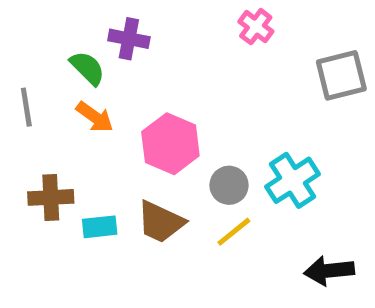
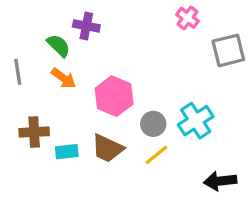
pink cross: (256, 27) -> (188, 18), moved

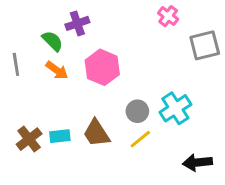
purple cross: (86, 26) -> (77, 23), turned -30
pink hexagon: (114, 96) -> (102, 67), moved
brown cross: (34, 132) -> (29, 139), moved, turned -35
brown trapezoid: (108, 148) -> (96, 133), turned 32

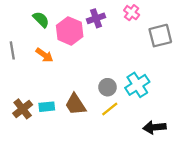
purple cross: (77, 23) -> (96, 18), moved
green semicircle: (52, 41) -> (41, 19), moved
pink hexagon: (102, 67) -> (70, 31), moved

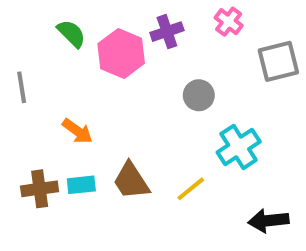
orange arrow: (44, 55) -> (77, 131), moved
gray circle: (108, 87) -> (199, 95), moved
brown cross: (23, 109) -> (40, 189), turned 30

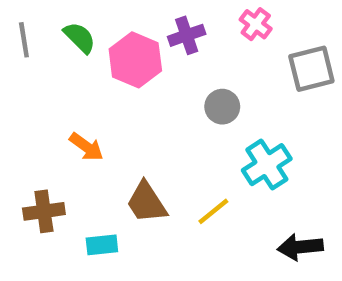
gray line: (22, 87) -> (24, 40), moved
cyan rectangle: (81, 185) -> (102, 245), moved

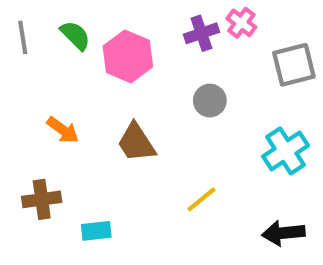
purple cross: (187, 35) -> (201, 33), moved
orange arrow: (86, 147) -> (63, 130), moved
cyan cross: (267, 165) -> (286, 151), moved
brown trapezoid: (146, 202) -> (136, 143), moved

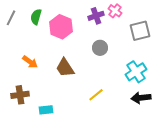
green semicircle: (75, 35) -> (36, 17), turned -119
gray line: (23, 37) -> (11, 18), turned 35
black arrow: (283, 233) -> (141, 98), moved

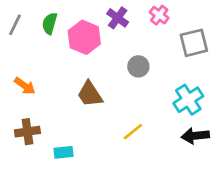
purple cross: (96, 16) -> (118, 18), moved, turned -35
orange arrow: (30, 62) -> (25, 86), moved

